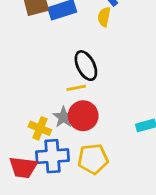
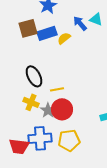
yellow semicircle: (104, 17) -> (64, 38), moved, turned 40
black ellipse: (86, 66) -> (34, 76), moved
yellow cross: (40, 128) -> (31, 102), moved

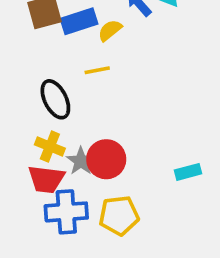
yellow line: (57, 89) -> (97, 70), moved
red trapezoid: (19, 146) -> (46, 179), moved

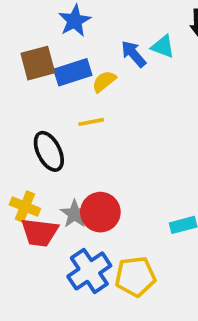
yellow cross: (50, 147) -> (25, 207), moved
blue cross: (66, 212) -> (89, 271), moved, turned -30
yellow pentagon: (119, 216) -> (135, 276), moved

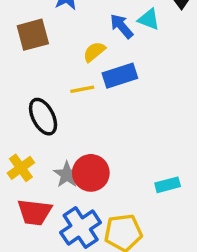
blue rectangle: (73, 72) -> (120, 76), moved
yellow cross: (25, 207) -> (21, 168), turned 32
red trapezoid: (40, 232) -> (35, 212), moved

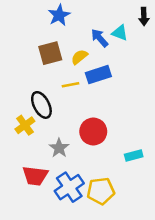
brown square: (33, 35) -> (50, 53), moved
yellow cross: (21, 168) -> (25, 125), moved
red circle: (91, 173) -> (93, 132), moved

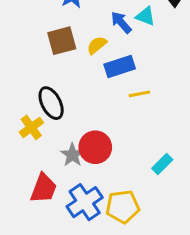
yellow line: (70, 85) -> (139, 94), moved
red circle: (93, 132) -> (95, 147), moved
cyan rectangle: (134, 156) -> (162, 164), turned -30
red trapezoid: (35, 176) -> (43, 188), turned -76

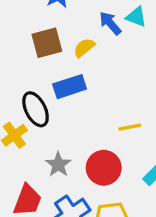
blue rectangle: (120, 67) -> (70, 87), moved
yellow line: (139, 94) -> (130, 127), moved
red circle: (95, 147) -> (104, 168), moved

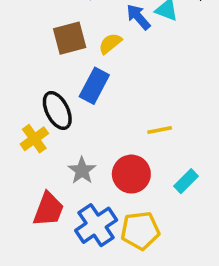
blue rectangle: (70, 87) -> (94, 86), turned -44

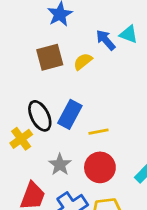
blue rectangle: (94, 86) -> (70, 114), moved
yellow line: (160, 130) -> (99, 132), moved

